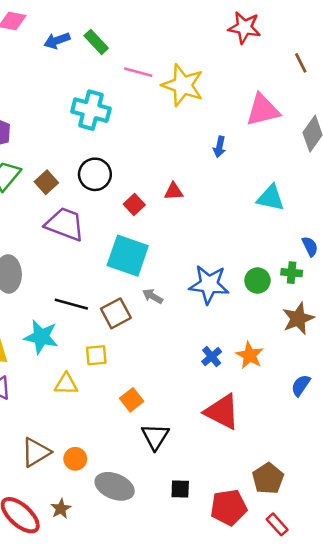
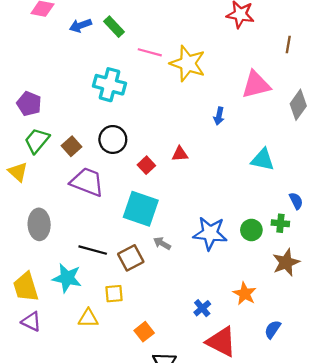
brown line: (301, 63) -> (288, 44), turned 36
blue cross: (212, 357) -> (202, 308), moved
blue semicircle: (301, 385) -> (273, 329), moved

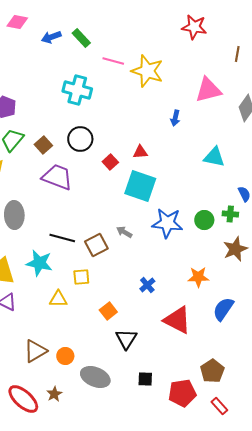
cyan square: (141, 209) -> (140, 186), moved
orange star: (245, 294) -> (198, 277), turned -30
blue cross: (202, 308) -> (147, 285), moved
blue semicircle: (273, 329) -> (223, 309), size x1.4

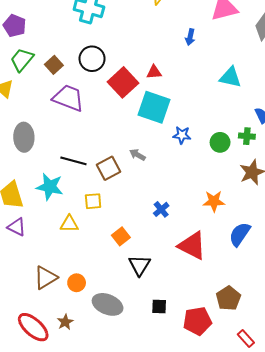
red square: (110, 162) -> (123, 82), size x1.8
blue star: (167, 223) -> (182, 135), moved, size x0.6
red rectangle: (219, 406) -> (246, 339), moved

